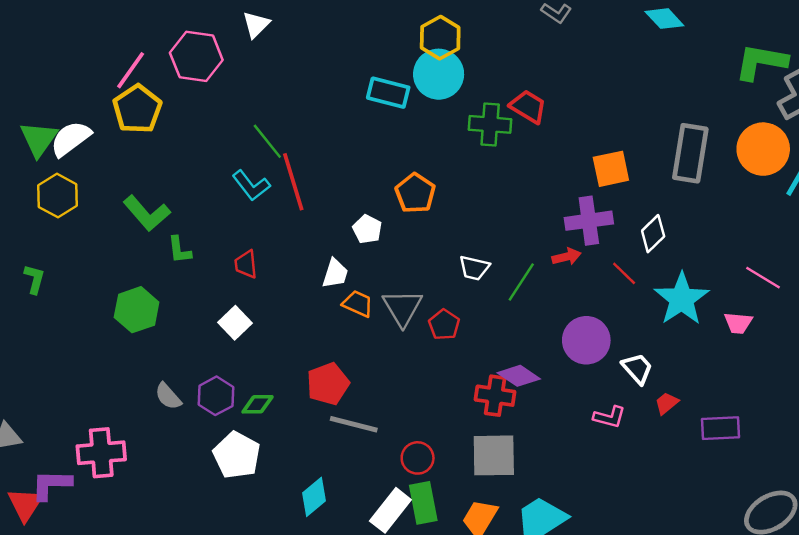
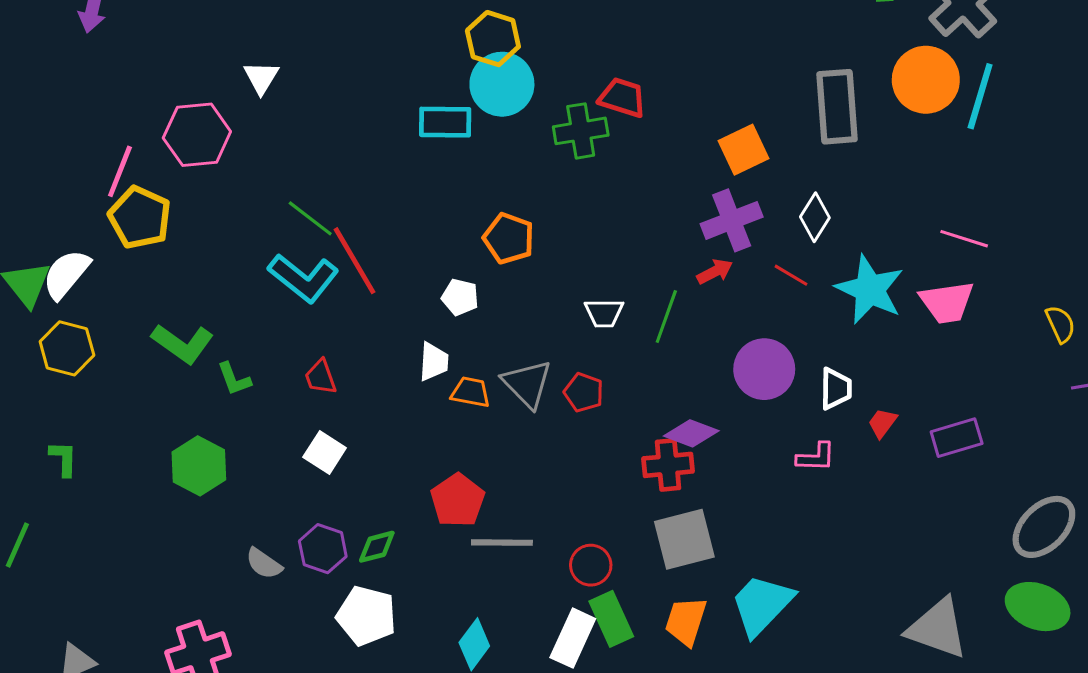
cyan L-shape: (251, 185) -> (303, 278), size x1.4
pink trapezoid: (738, 323) -> (947, 302), size x1.5
white trapezoid: (637, 368) -> (836, 389), turned 56

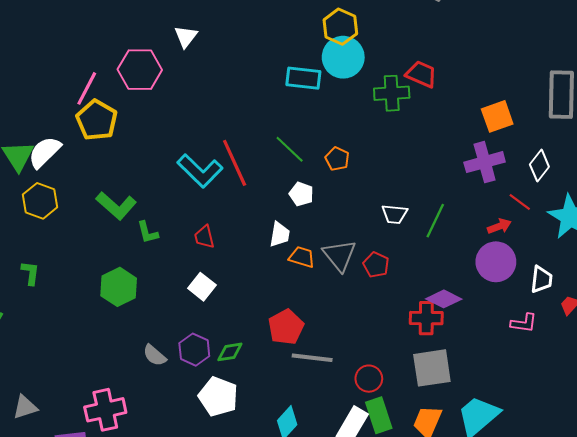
green line: (310, 218) -> (290, 149), moved
orange pentagon: (509, 238) -> (337, 159), size x0.7
red arrow: (715, 272) -> (499, 226), moved

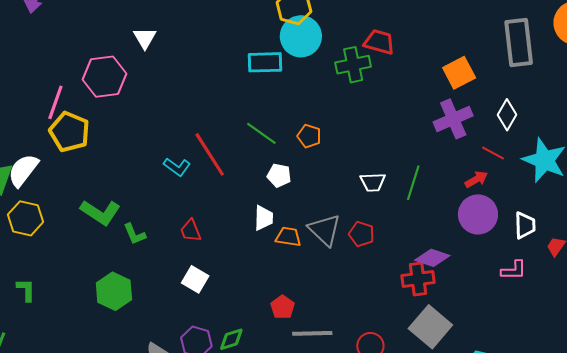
cyan L-shape: (200, 171) -> (177, 167), size x0.6
red pentagon: (286, 327) -> (283, 307), size x0.7
gray square: (432, 368) -> (430, 327), turned -33

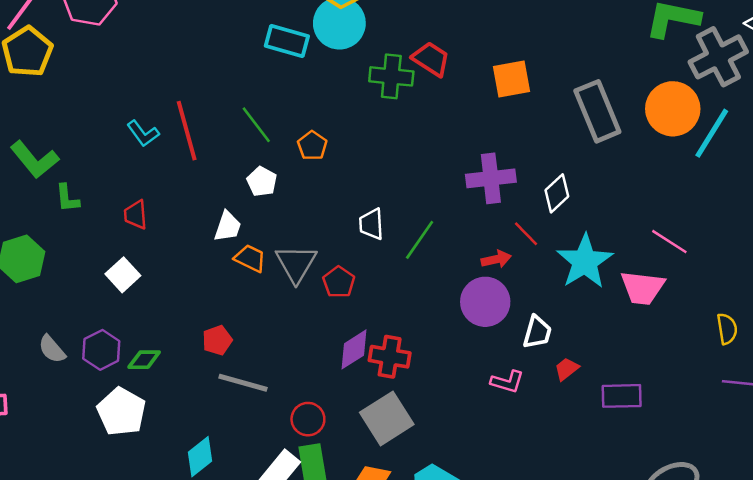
gray rectangle: (519, 43) -> (597, 111), turned -33
orange square: (459, 73) -> (511, 79), moved
white trapezoid: (373, 182) -> (371, 224), turned 72
purple diamond: (432, 258) -> (354, 349), moved, turned -68

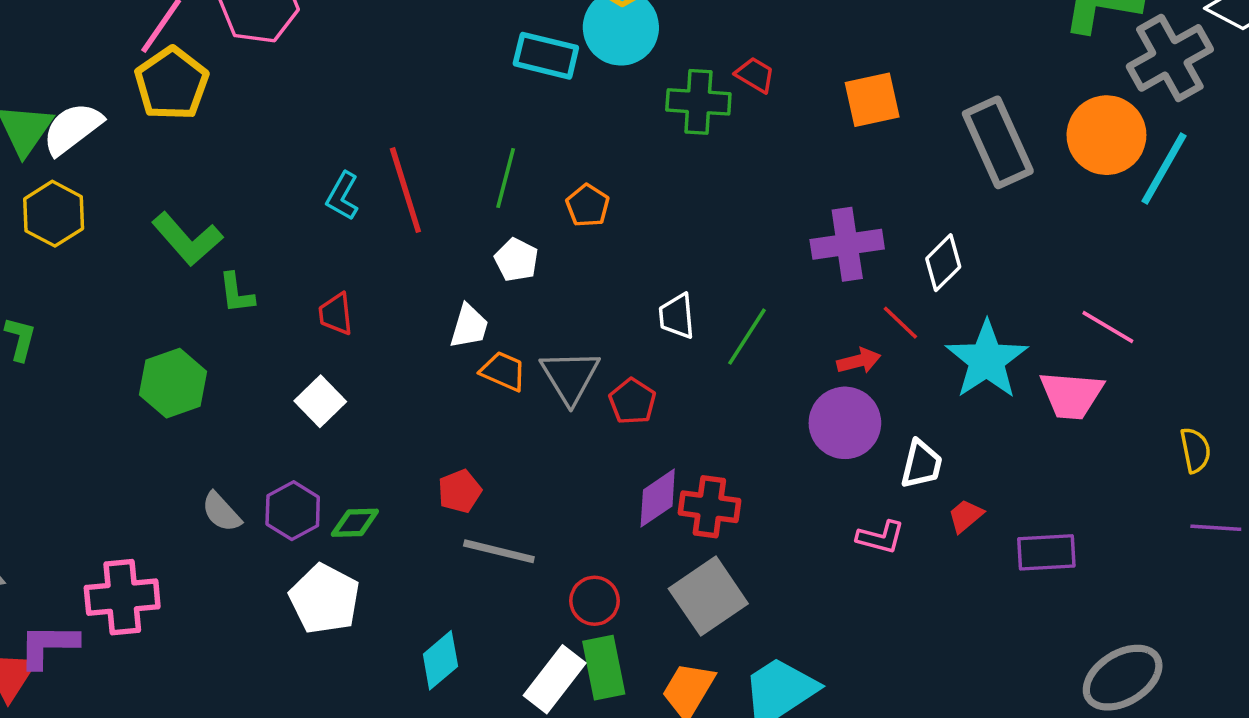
red trapezoid: (431, 59) -> (755, 75), size x0.7
green line: (256, 125) -> (506, 178), turned 54
cyan L-shape: (143, 133) -> (343, 196), turned 68

